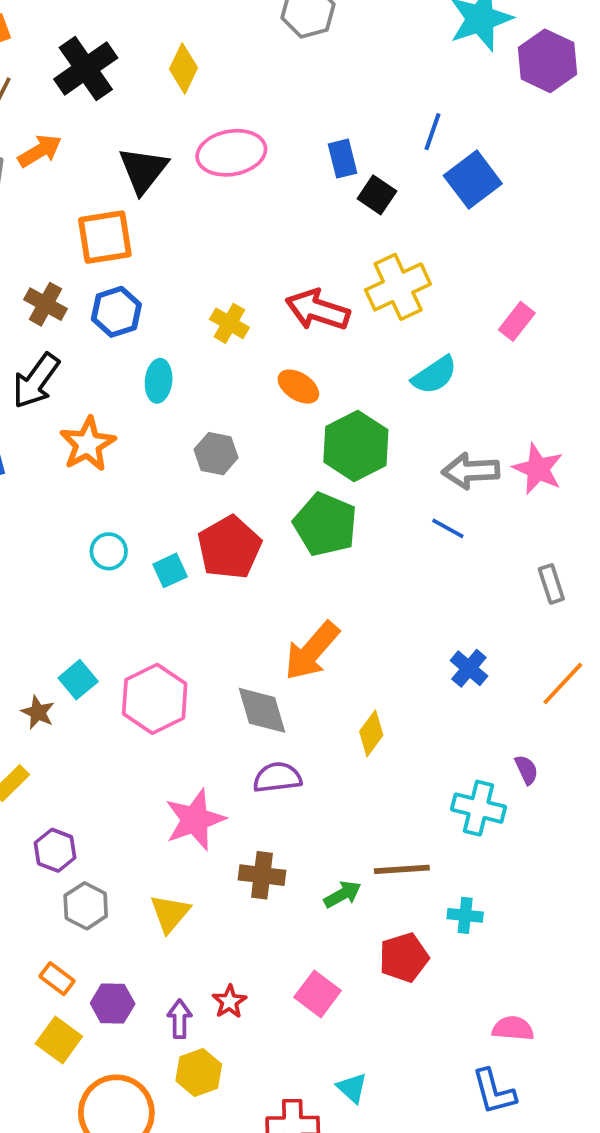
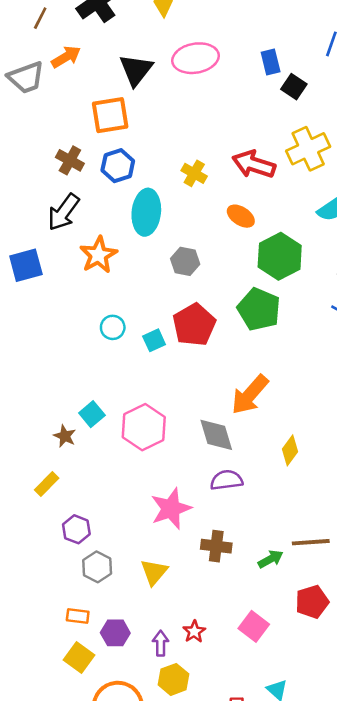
cyan ellipse: (159, 381) -> (146, 212), size x1.6
orange rectangle: (57, 979) -> (78, 616), turned -30

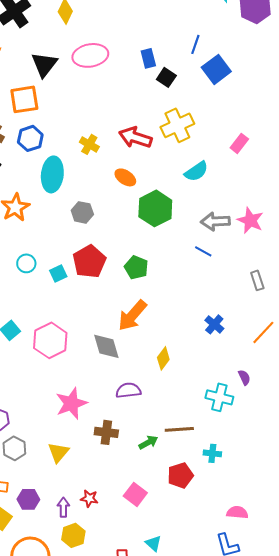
green pentagon: (259, 309) -> (136, 267), moved, size x0.7
purple semicircle: (227, 480) -> (128, 390), moved
red star: (194, 632) -> (89, 498), turned -30

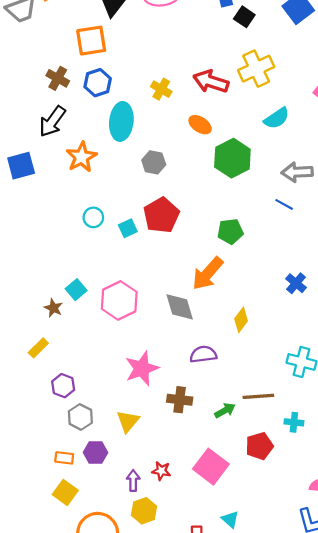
green pentagon: (136, 267) -> (230, 231), moved, turned -30
pink square: (135, 494) -> (211, 467), size x1.4
purple hexagon: (28, 499) -> (95, 453), moved

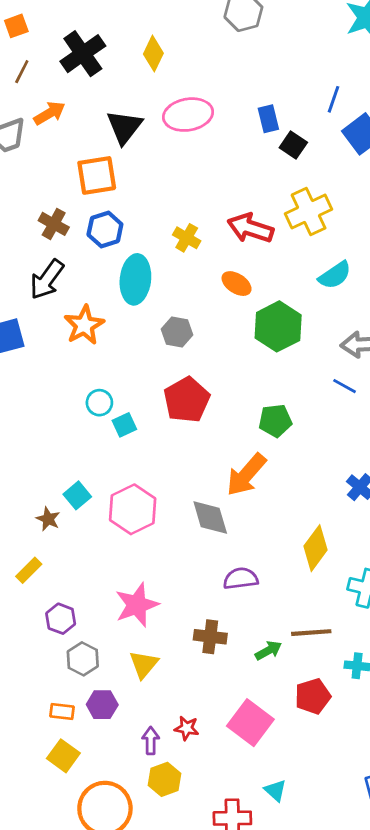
cyan square: (128, 228) -> (124, 425), moved
yellow diamond: (241, 320) -> (315, 548), moved, size x1.4
pink star: (142, 368) -> (137, 605), moved

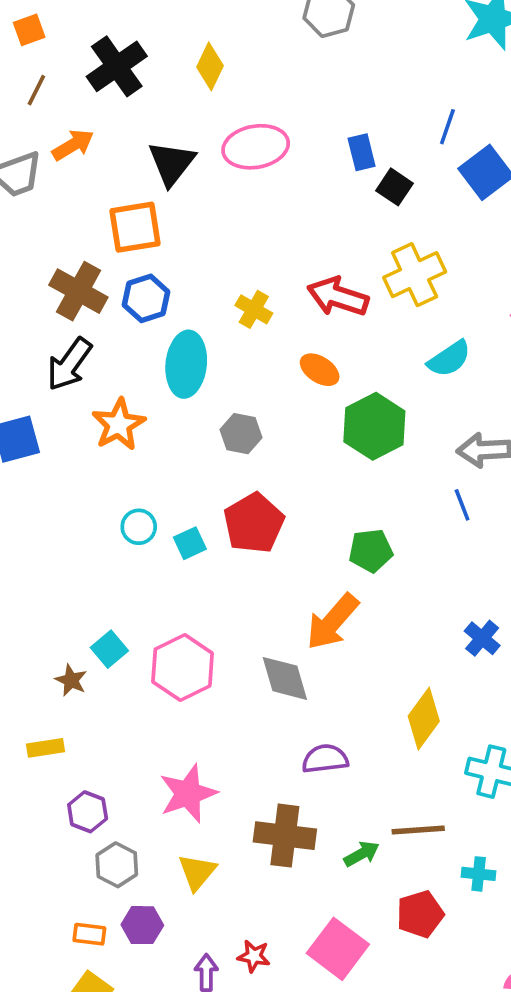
brown cross: (54, 224) -> (78, 291), size x1.4
blue line: (345, 386) -> (462, 505), turned 40
cyan square: (124, 425) -> (190, 543), moved
yellow rectangle: (29, 570) -> (46, 748), turned 36
brown cross: (210, 637) -> (285, 836), size x1.4

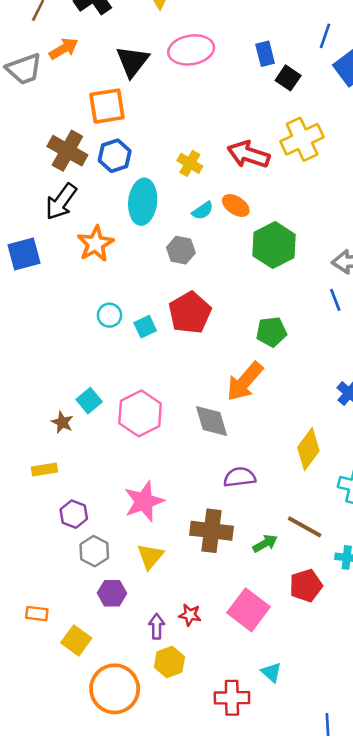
cyan semicircle: (449, 359) -> (203, 211), moved, size x0.7
brown line: (418, 830) -> (305, 527), turned 33
orange rectangle: (89, 934) -> (37, 614), moved

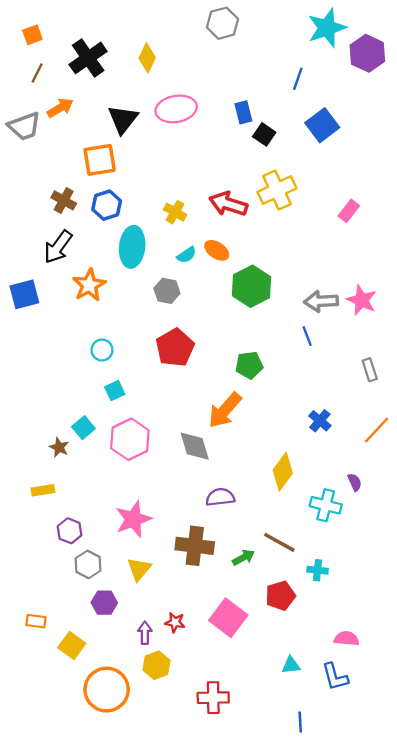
blue line: (325, 36) -> (298, 79), moved
brown cross: (67, 151) -> (64, 200), size x0.7
cyan square: (145, 327) -> (115, 391), moved
cyan triangle: (271, 672) -> (291, 665), moved, turned -48

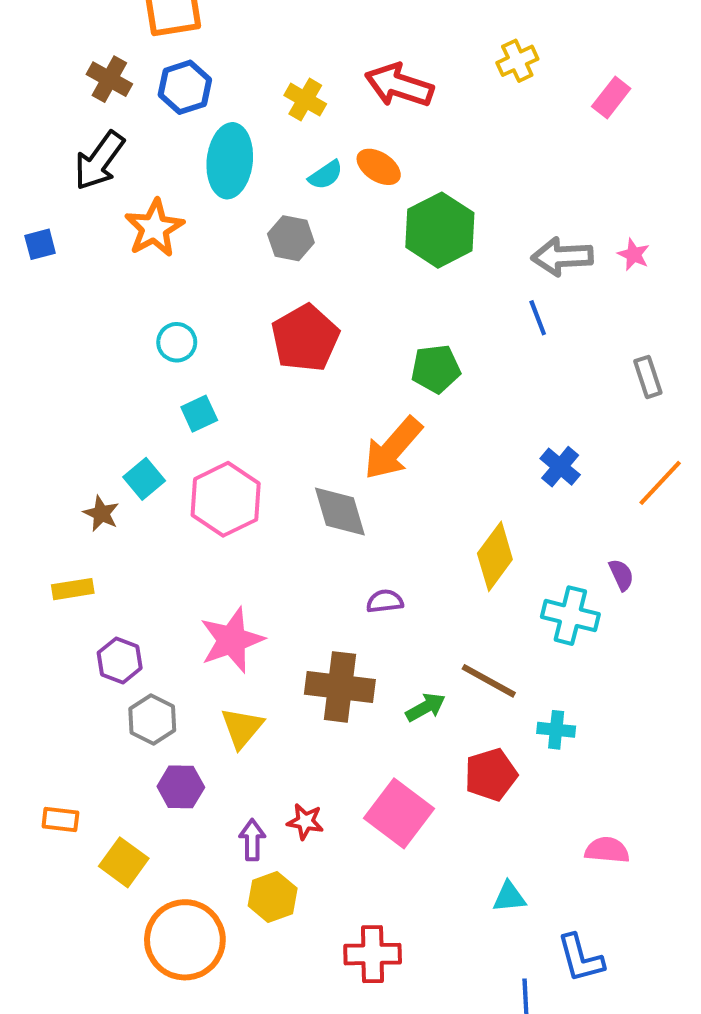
yellow cross: (277, 190) -> (517, 61), moved, size x0.6
blue square: (24, 294) -> (40, 244), size x0.6
pink star: (362, 300) -> (634, 255), size x0.6
purple semicircle: (220, 497) -> (385, 601), size x0.7
blue L-shape: (335, 677) -> (581, 958), moved

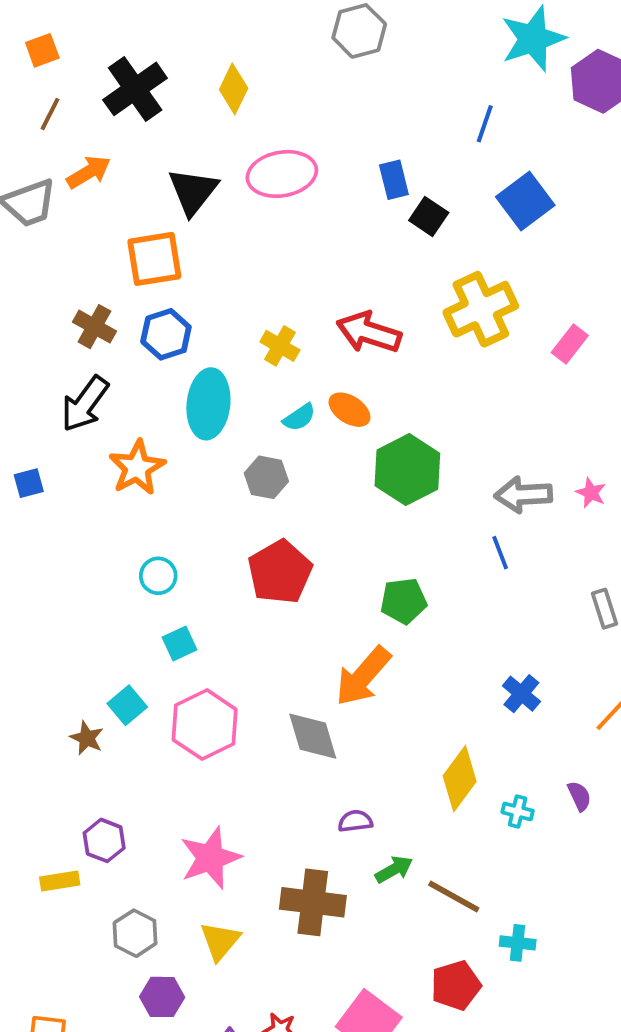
yellow cross: (517, 61) -> (481, 309), size x1.8
yellow rectangle: (73, 589) -> (60, 881), moved
cyan cross: (570, 616) -> (518, 811), moved, size x0.6
purple hexagon: (120, 660) -> (104, 840), moved
green arrow: (426, 707) -> (394, 869), moved

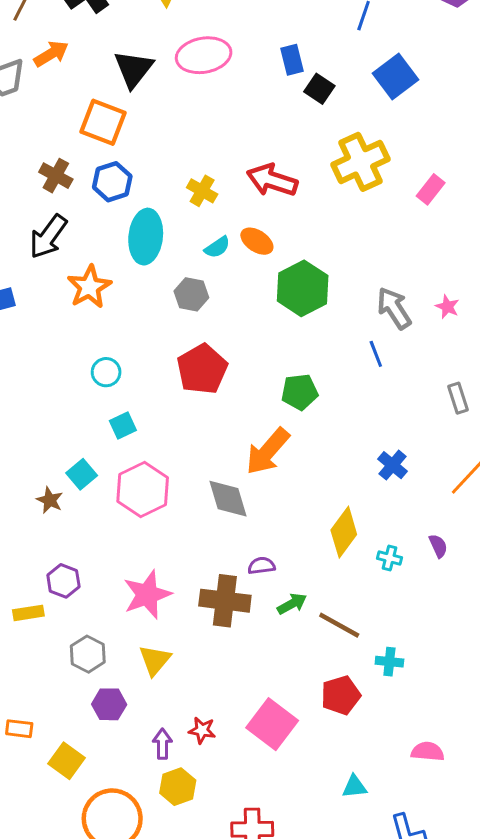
orange square: (154, 259) -> (103, 122), turned 30
gray arrow: (523, 495) -> (394, 308), turned 60
brown cross: (313, 902) -> (225, 601), moved

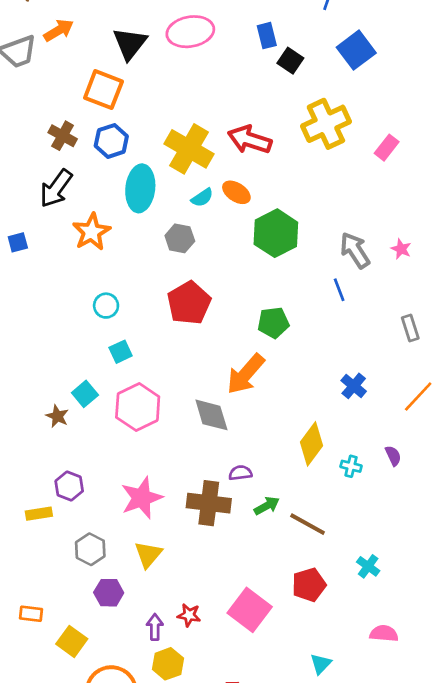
yellow cross: (202, 191) -> (189, 149), size x1.8
cyan cross: (389, 662) -> (368, 566), moved, turned 30
cyan triangle: (354, 787) -> (321, 664), turned -40

